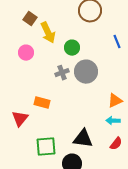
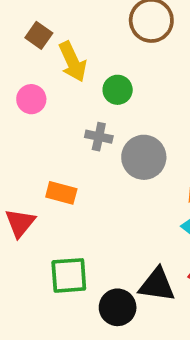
gray circle: (86, 72) -> (144, 157), moved
gray cross: (62, 73) -> (99, 137), turned 32
black triangle: (83, 139) -> (157, 285), moved

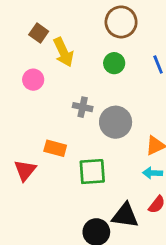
green circle: (118, 90) -> (114, 63), moved
green square: (69, 275) -> (92, 172), moved

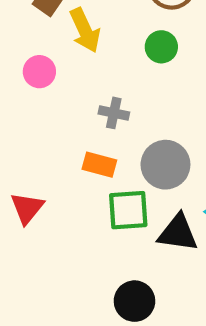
gray circle: (116, 122) -> (165, 165), moved
orange rectangle: (55, 148) -> (99, 165), moved
black triangle: (125, 216) -> (178, 233), moved

